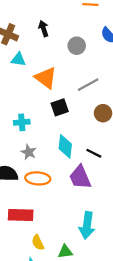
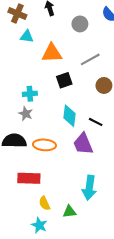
orange triangle: (46, 78) -> (52, 53), turned -40
gray star: (29, 152) -> (26, 114), moved

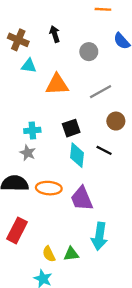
black square: (64, 80) -> (71, 128), moved
black line: (96, 122) -> (104, 150), moved
purple trapezoid: (83, 144) -> (82, 199), moved
red rectangle: (29, 178) -> (17, 230), moved, turned -65
green triangle: (70, 212) -> (71, 254), moved

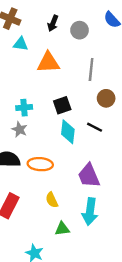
black arrow: (55, 34) -> (53, 23), moved, turned -140
gray line: (101, 92) -> (91, 69), turned -55
purple trapezoid: (82, 199) -> (89, 176), moved
yellow semicircle: (49, 254) -> (52, 200), moved

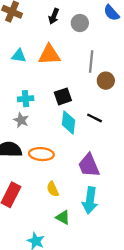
cyan triangle: (21, 44) -> (19, 56), moved
brown circle: (106, 98) -> (106, 81), moved
green triangle: (62, 229) -> (63, 217), turned 35

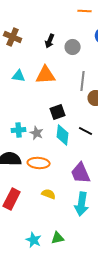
cyan cross: (26, 99) -> (19, 130), moved
gray star: (21, 120) -> (37, 133), moved
yellow semicircle: (53, 189) -> (49, 194), turned 136
green triangle: (63, 217) -> (58, 238), moved, turned -40

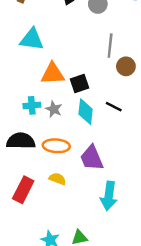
orange triangle: (46, 75) -> (53, 74), moved
cyan triangle: (19, 76) -> (32, 39), size x1.5
purple trapezoid: (81, 173) -> (92, 158), moved
yellow semicircle: (49, 194) -> (57, 179), moved

